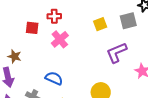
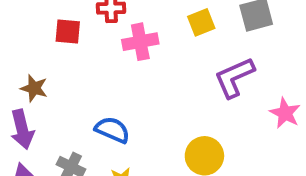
pink cross: (60, 39) -> (140, 42), moved, turned 30

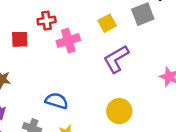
purple L-shape: (234, 77) -> (116, 59), moved

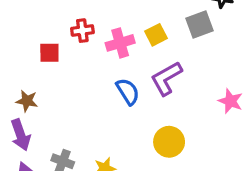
pink cross: (68, 41) -> (120, 43), moved
blue semicircle: (57, 101) -> (128, 92), moved, turned 40

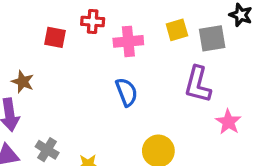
yellow square: (156, 35) -> (177, 30), moved
purple L-shape: (166, 78) -> (198, 84), moved, turned -57

